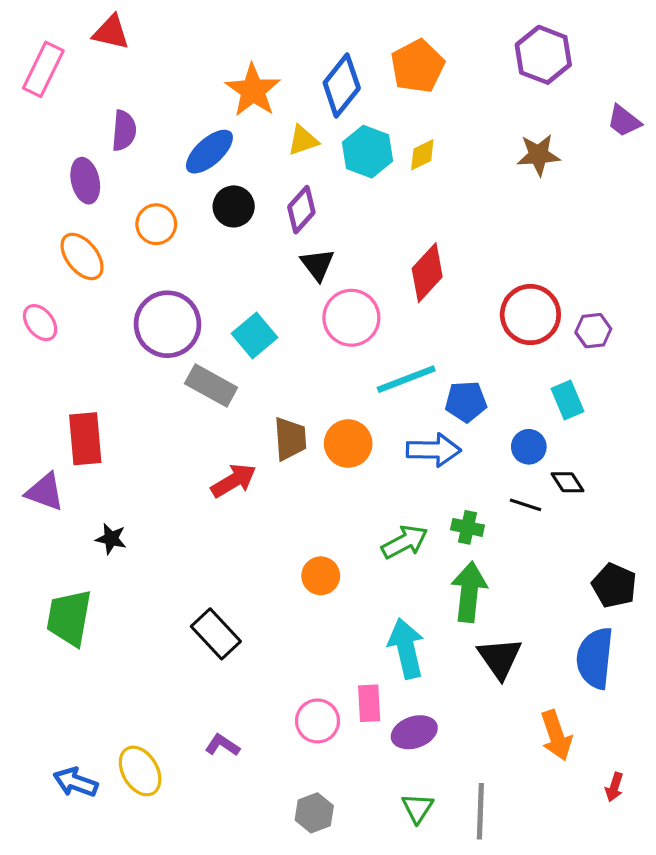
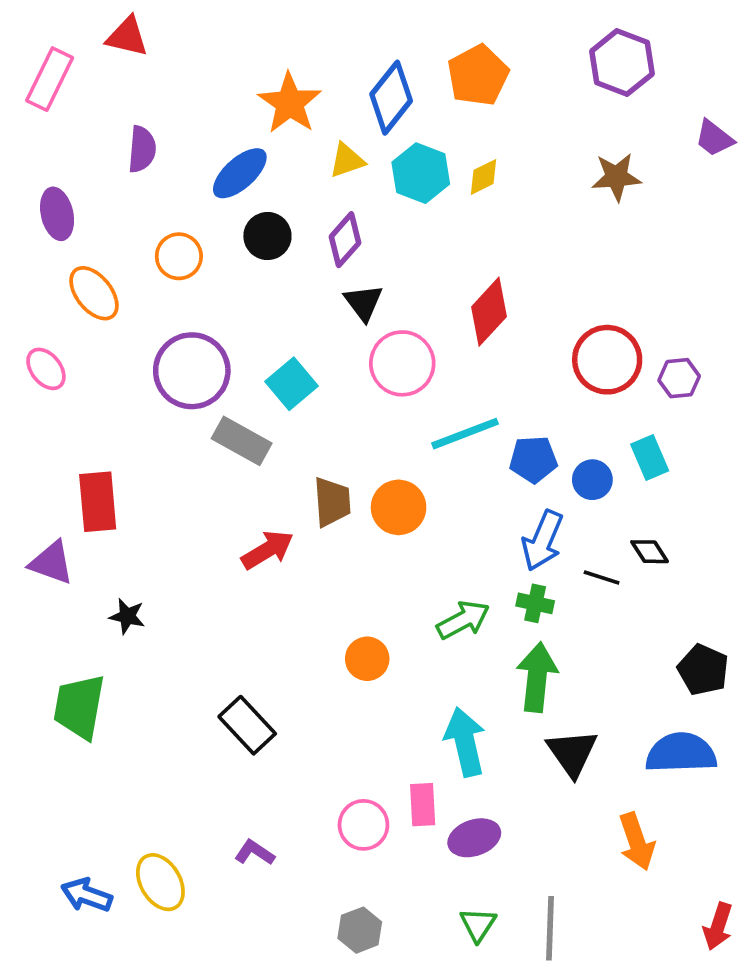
purple ellipse: (85, 181) -> (57, 214), moved
blue circle: (529, 447) -> (592, 480), moved
blue arrow: (434, 450) -> (543, 541), moved, turned 112
blue semicircle: (595, 658) -> (681, 753), turned 82
red arrow: (614, 787) -> (718, 926), moved, size x1.4

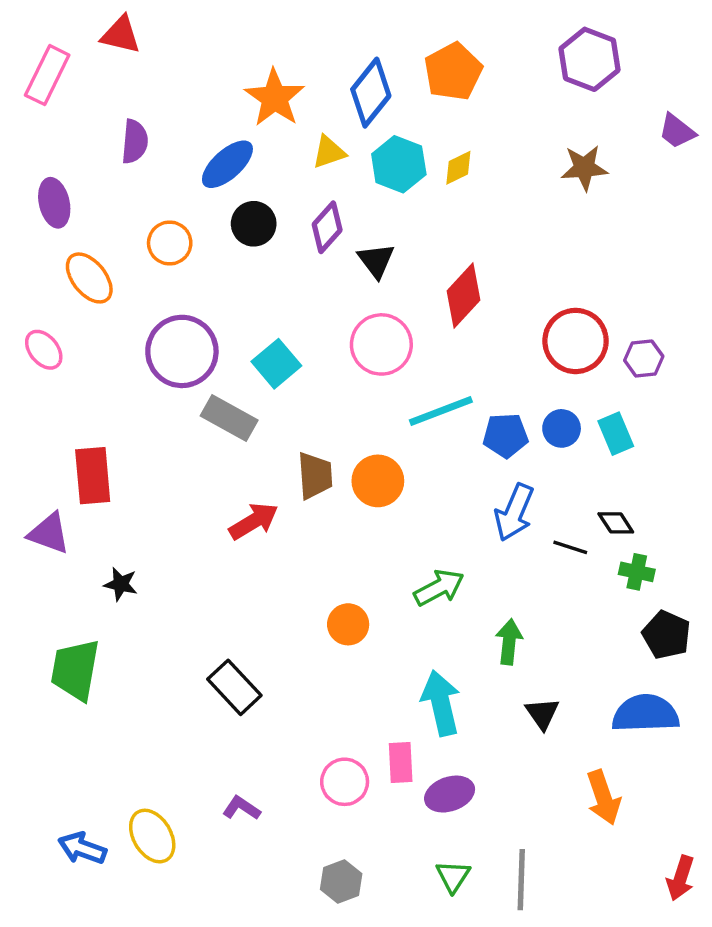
black triangle: (363, 302) -> (376, 260), moved
blue circle: (592, 480) -> (562, 428), moved
green cross: (535, 603) -> (637, 572), moved
green arrow: (537, 677) -> (509, 642), size x0.7
black triangle: (572, 753) -> (542, 714), size x0.7

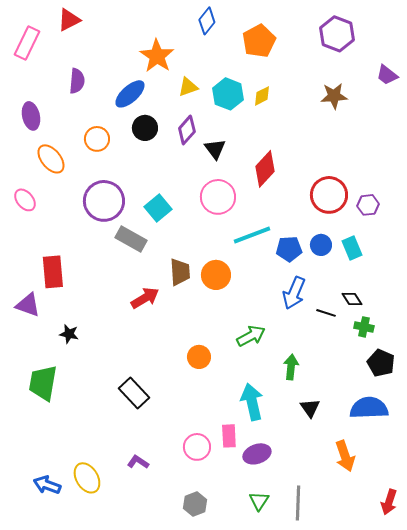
red triangle: (121, 35) -> (69, 20), turned -40
blue diamond: (371, 93) -> (207, 21), moved, size x0.7

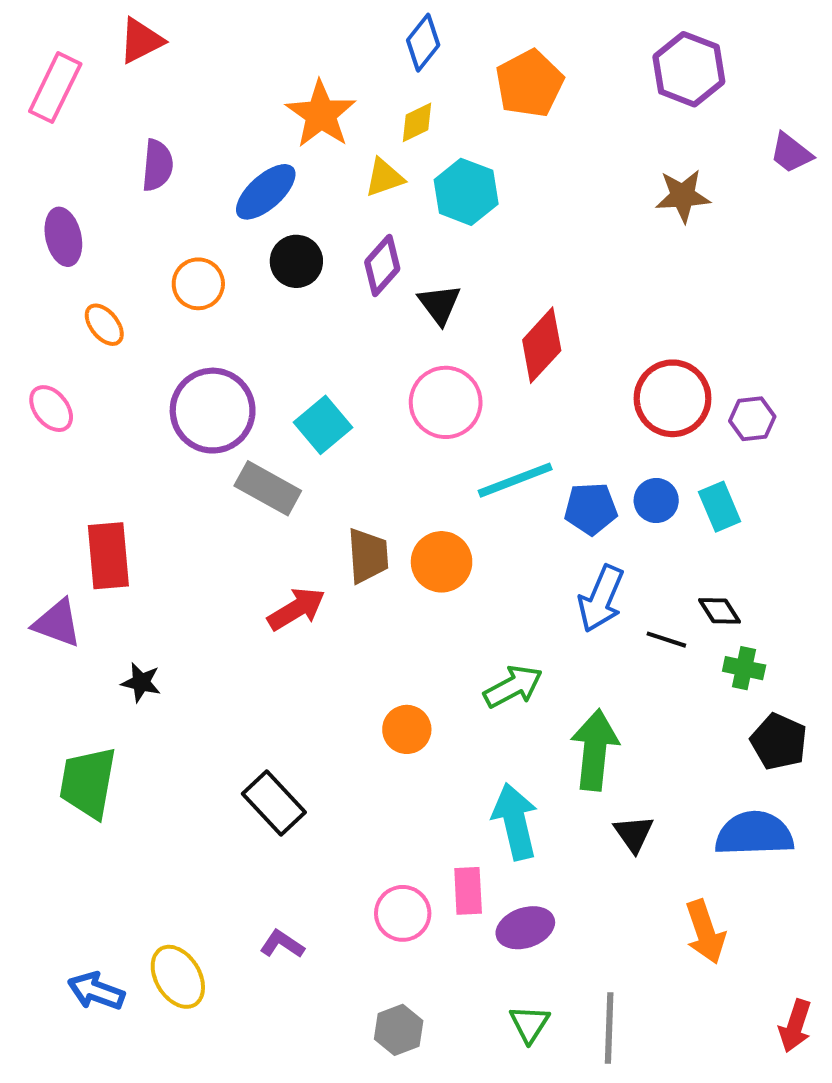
yellow diamond: (262, 96) -> (417, 122), moved
orange ellipse: (51, 159) -> (104, 325), size x0.7
green arrow: (291, 367) -> (595, 750), size x1.5

